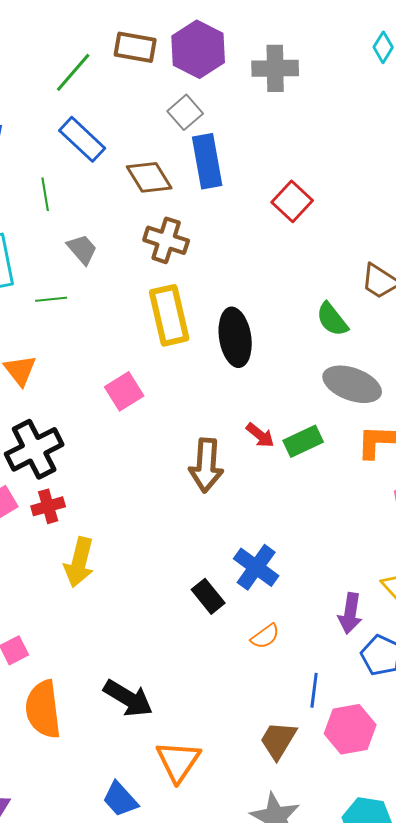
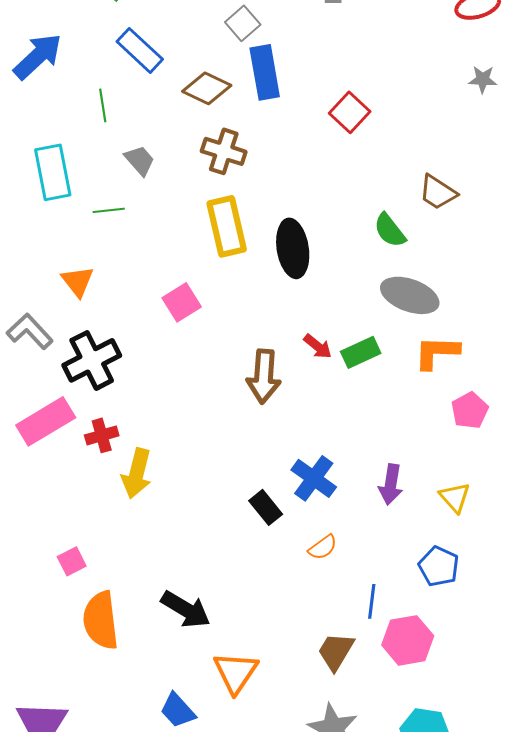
brown diamond: (149, 177) -> (207, 88), turned -33
red cross: (48, 506) -> (102, 435), moved
purple arrow: (350, 613) -> (391, 484), moved

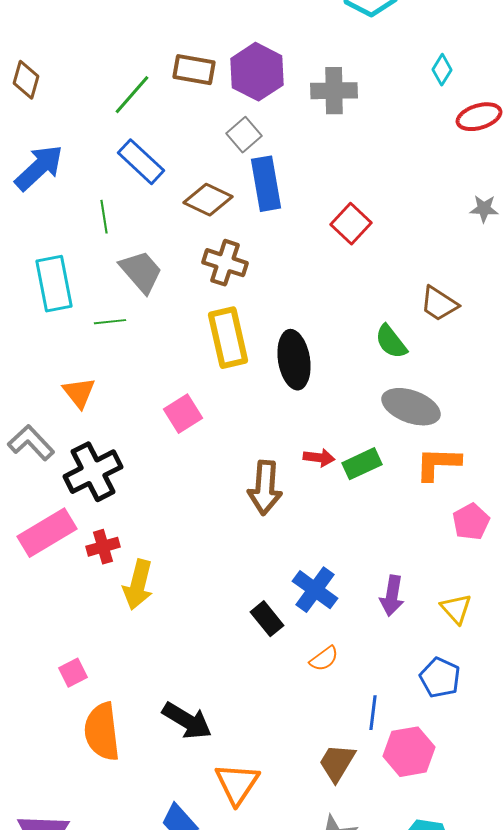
gray star: (483, 79) -> (484, 209), moved
gray trapezoid: (140, 160) -> (141, 272), size x1.4
red arrow: (318, 346) -> (319, 458), turned -32

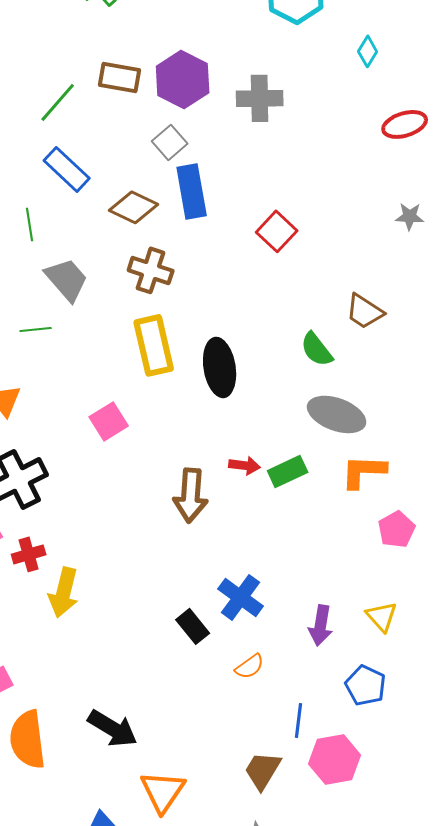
cyan diamond: (442, 70) -> (368, 51), moved
purple arrow: (392, 596) -> (321, 625), moved

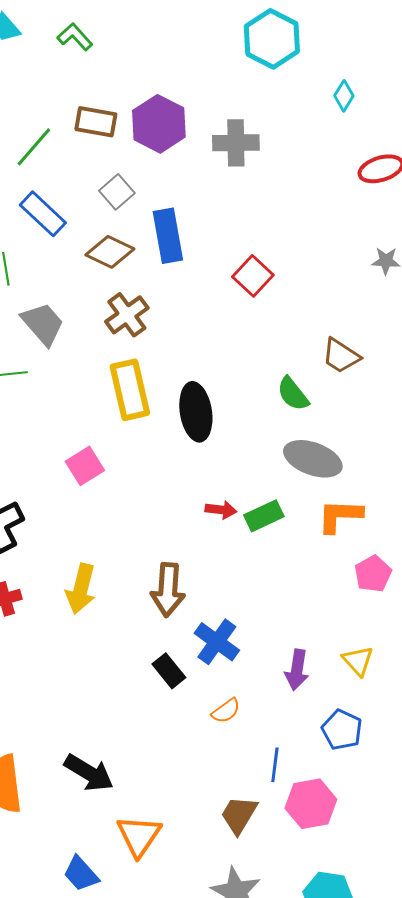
gray square: (170, 142) -> (117, 192), moved
brown cross: (151, 270) -> (127, 315), turned 36
brown arrow: (191, 495) -> (168, 590), moved
yellow arrow: (64, 592) -> (81, 589), moved

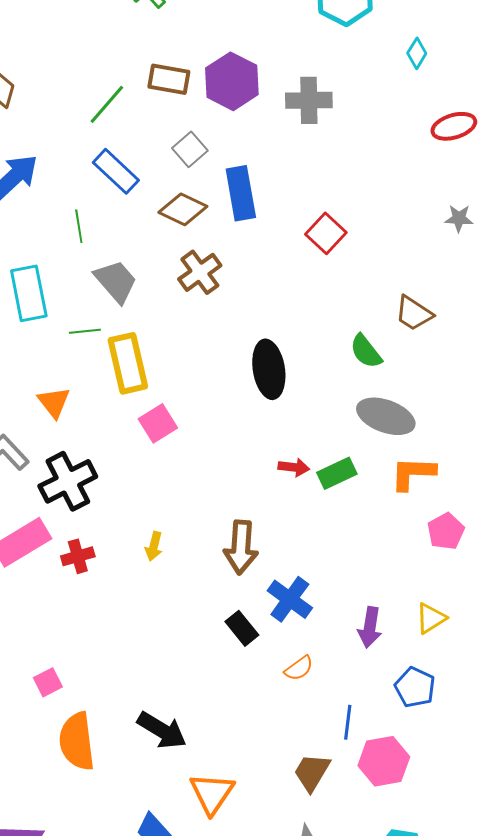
yellow rectangle: (130, 390) -> (128, 363), moved
yellow arrow: (81, 589) -> (154, 546), size x0.6
yellow triangle: (358, 661) -> (431, 618), turned 40

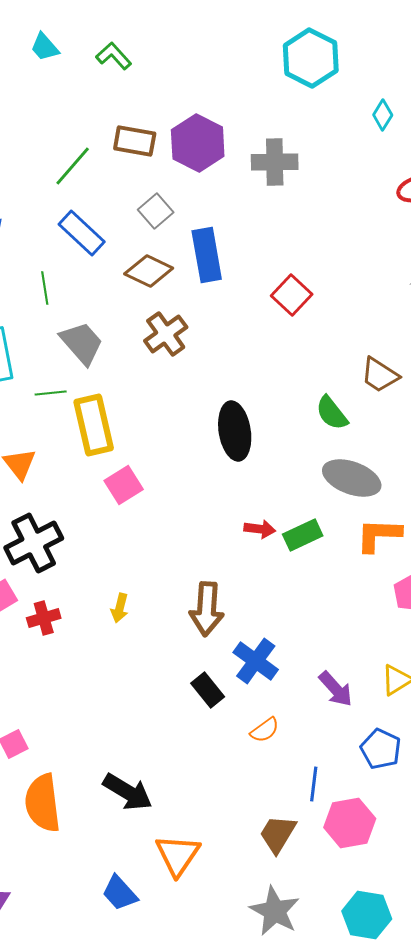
purple arrow: (370, 627) -> (336, 689), turned -51

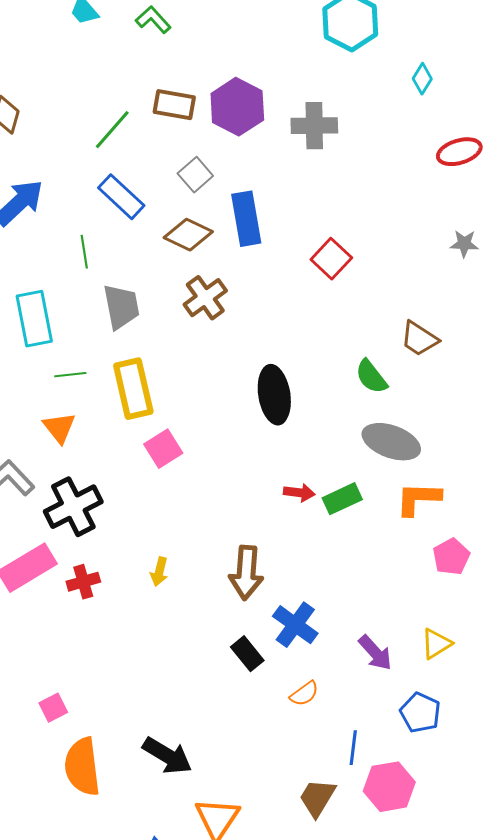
gray trapezoid: (82, 343) -> (121, 307), turned 30
green line: (51, 393) -> (70, 375), moved

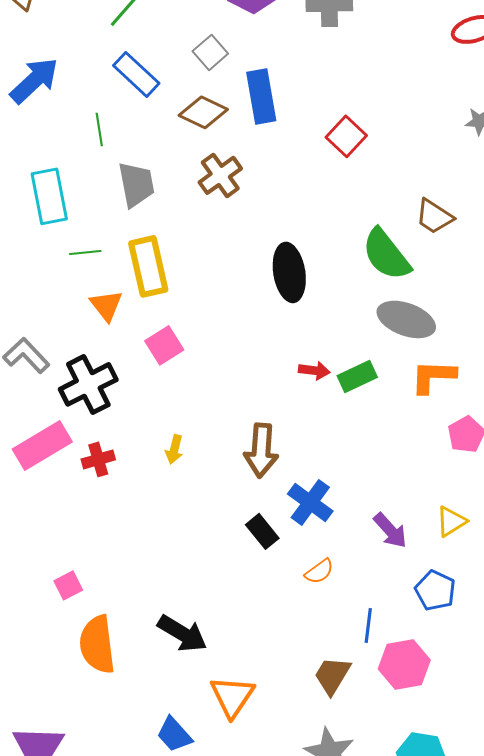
green semicircle: (371, 377) -> (386, 254), size x1.5
orange triangle: (59, 428) -> (106, 305), moved
pink square: (163, 449) -> (164, 345), moved

